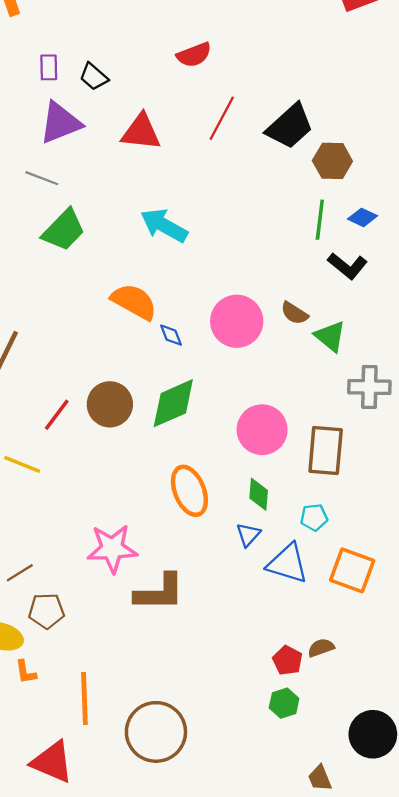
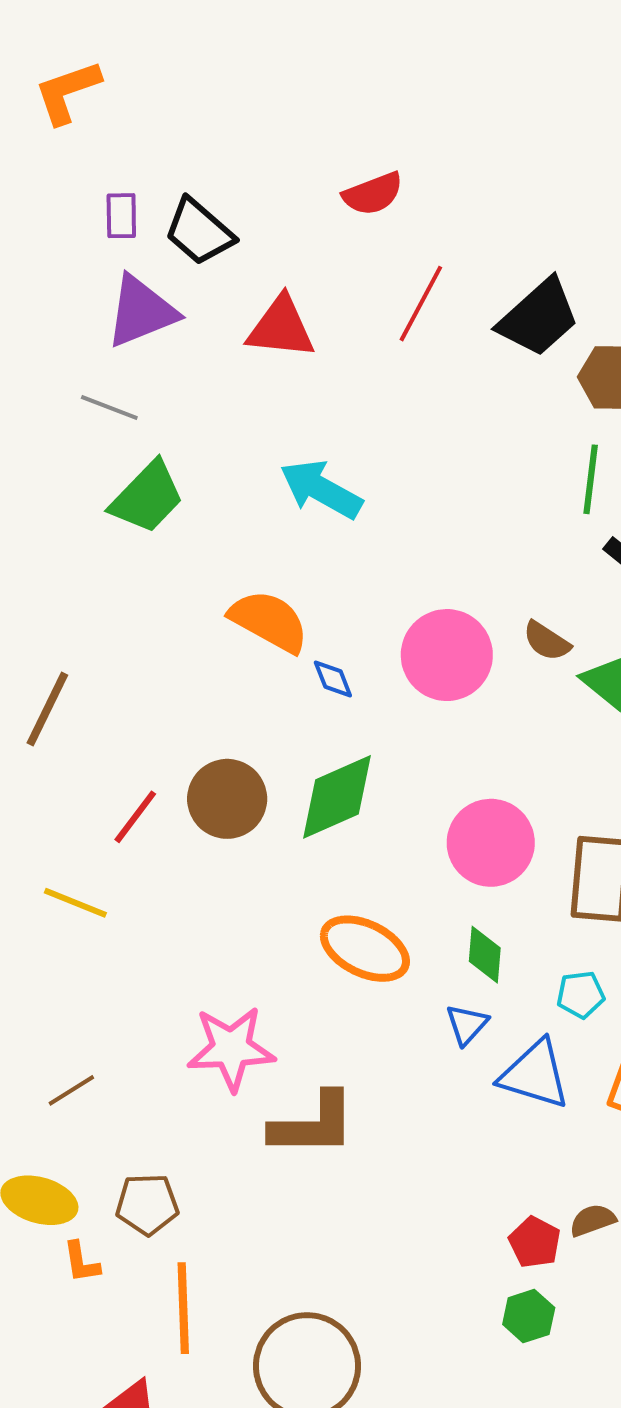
black trapezoid: (94, 77) -> (199, 232), size x1.4
orange ellipse: (189, 491) -> (365, 949), turned -42
brown pentagon: (46, 611) -> (147, 1204), moved

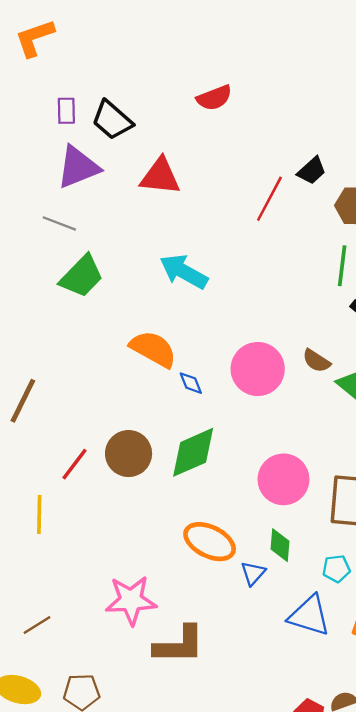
red line: (421, 304) -> (269, 199), moved
black trapezoid: (539, 318) -> (312, 171), size x0.6
yellow line: (75, 903) -> (39, 515), turned 69
blue triangle: (467, 1025) -> (253, 573), moved

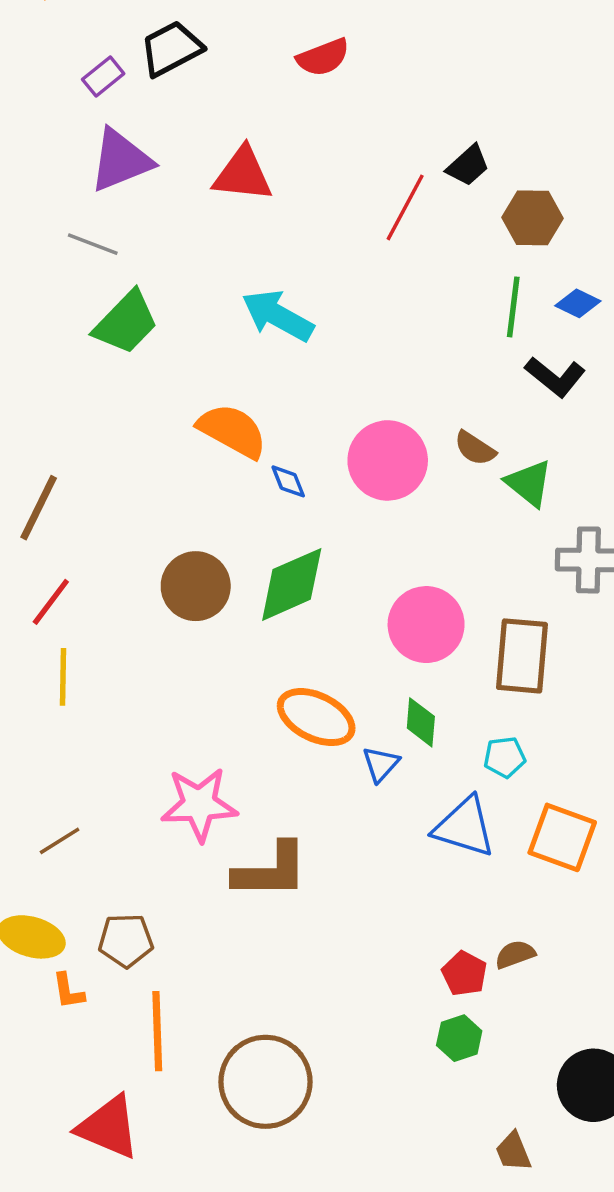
purple rectangle: (66, 111) -> (103, 77), turned 52
black trapezoid: (112, 120) -> (171, 49), moved, turned 111
red line: (75, 464) -> (51, 602), moved

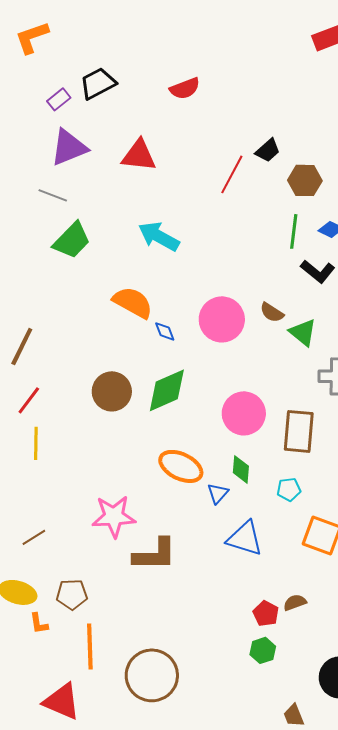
blue triangle: (464, 827) -> (245, 538), moved

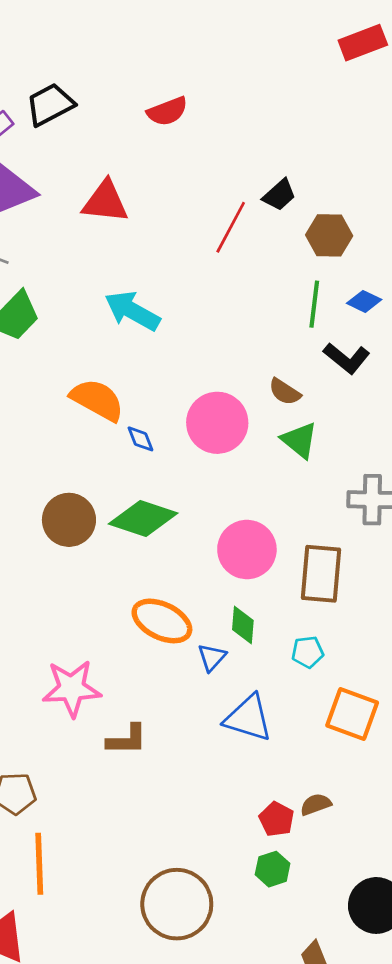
brown semicircle: (272, 312) -> (285, 392), moved
green triangle: (303, 332) -> (299, 440), moved
green diamond: (167, 390) -> (143, 519), turned 42
brown L-shape: (155, 554) -> (127, 740), size x0.7
brown circle: (152, 675) -> (177, 904), moved

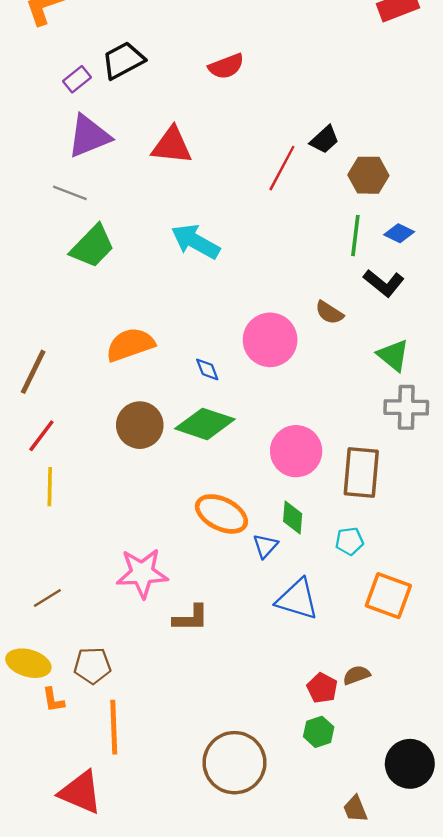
orange semicircle: (97, 400) -> (130, 345), moved, turned -48
blue diamond: (140, 439) -> (207, 369), moved
green triangle: (299, 440) -> (393, 355), moved

